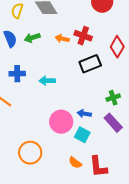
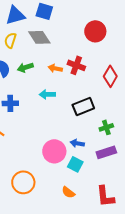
black rectangle: (90, 64) -> (83, 106), moved
cyan arrow: (47, 81) -> (47, 94), moved
purple rectangle: (113, 123) -> (106, 152), turned -66
red L-shape: (98, 167) -> (105, 196), moved

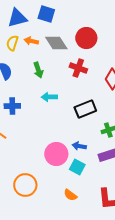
red circle: (95, 31) -> (86, 38), moved
gray diamond: (39, 37) -> (56, 43), moved
green arrow: (25, 67) -> (38, 70), moved, turned -91
orange arrow: (55, 68) -> (31, 41), moved

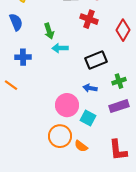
green arrow: (38, 70) -> (49, 31), moved
blue arrow: (79, 146) -> (90, 88), moved
orange circle: (25, 185) -> (60, 136), moved

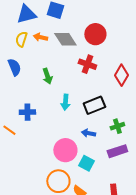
cyan arrow: (60, 48) -> (65, 102), moved, turned -84
blue cross: (23, 57) -> (27, 112), moved

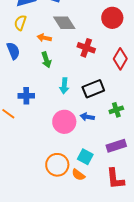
red circle: (95, 34) -> (112, 18), moved
orange arrow: (40, 37) -> (44, 38), moved
pink circle: (65, 150) -> (64, 122), moved
purple rectangle: (117, 151) -> (116, 146), moved
cyan square: (86, 163) -> (85, 157), moved

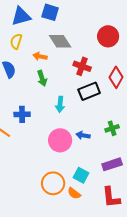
black rectangle: (93, 89) -> (89, 91), moved

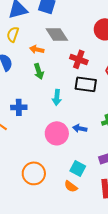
black rectangle: (89, 91) -> (86, 84), turned 30
orange circle: (53, 183) -> (34, 173), moved

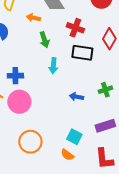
green arrow: (39, 71) -> (44, 40), moved
pink circle: (57, 133) -> (19, 102), moved

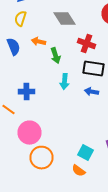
orange arrow: (33, 18) -> (38, 42), moved
blue arrow: (76, 97) -> (92, 92), moved
pink circle: (19, 102) -> (30, 133), moved

